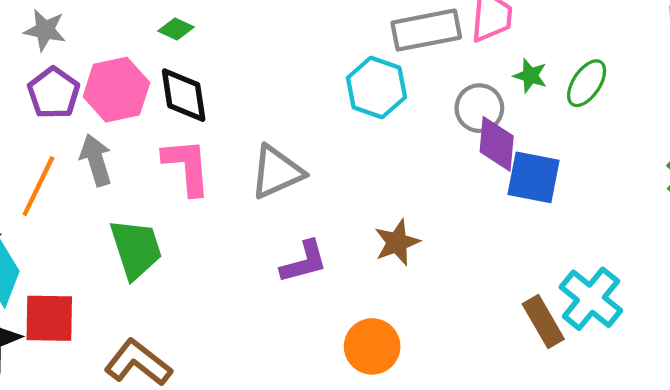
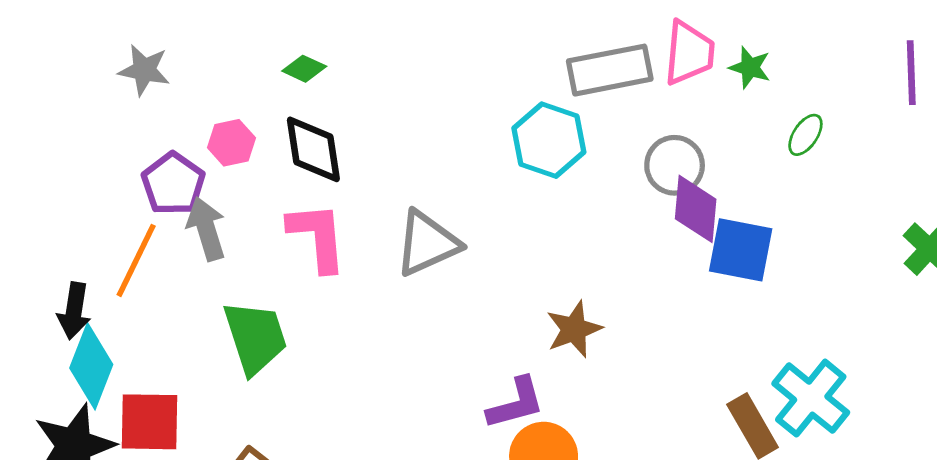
green star: (530, 76) -> (750, 67), moved
green ellipse: (587, 83) -> (805, 135), size x0.7
pink hexagon: (116, 90) -> (231, 143), size x0.6
purple pentagon: (54, 93) -> (173, 184), moved
purple L-shape: (304, 262) -> (516, 403), moved

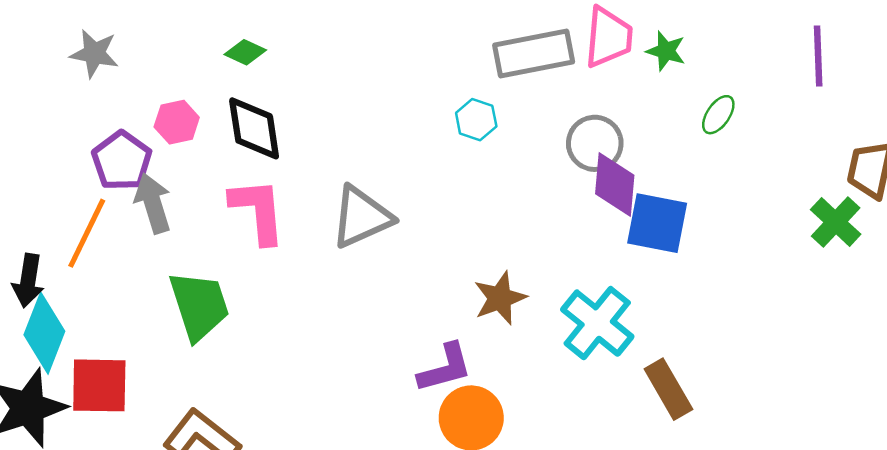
cyan hexagon: (549, 140) -> (476, 120), size x0.6
cyan cross: (811, 398) -> (597, 323), moved

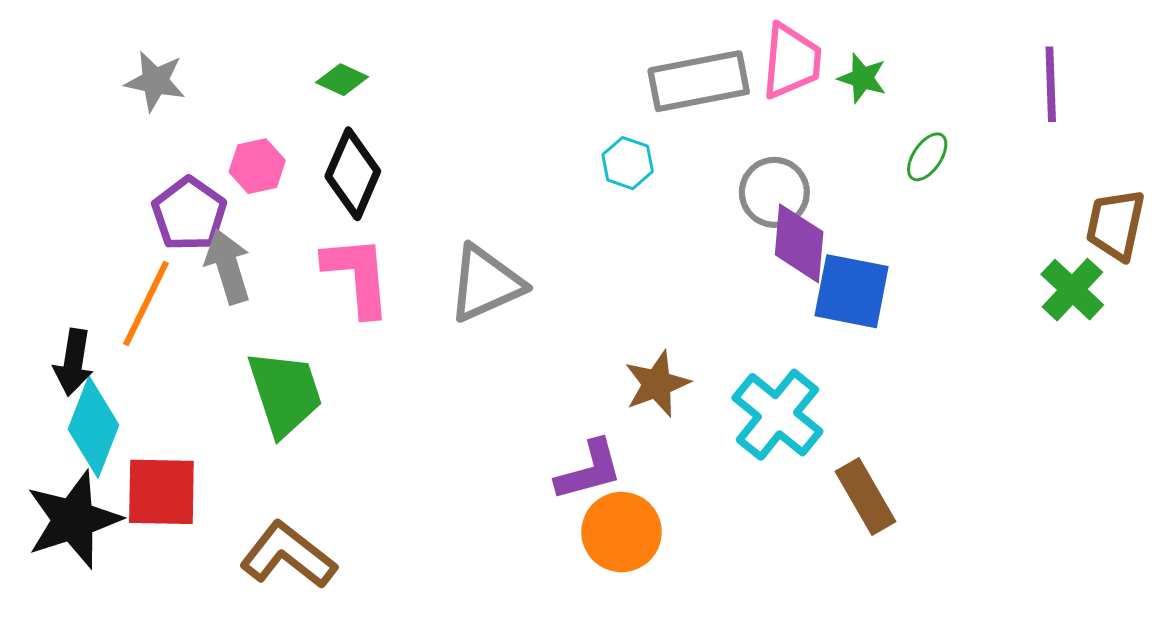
black diamond: (254, 128) -> (353, 174), turned 32

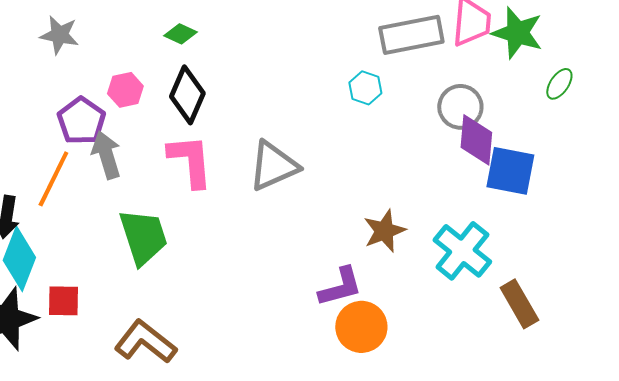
green star: (862, 78) -> (517, 33), size x1.6
red square: (161, 492) -> (63, 301), size x0.7

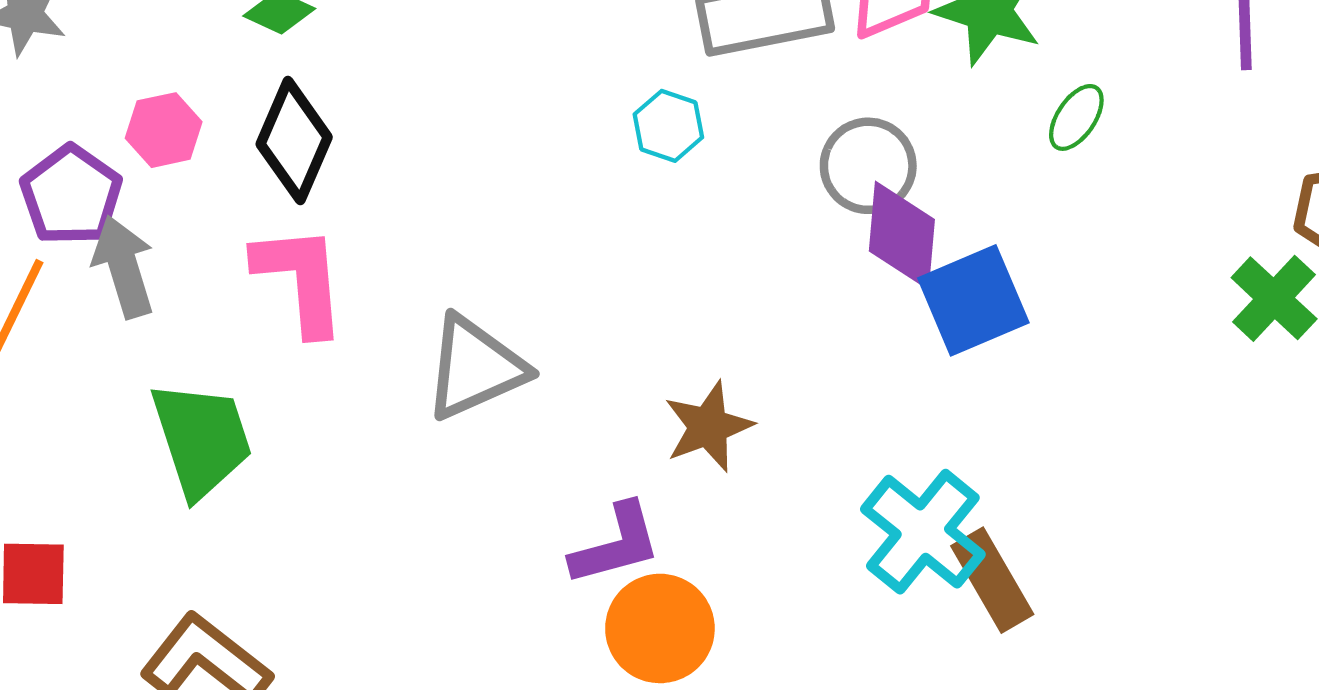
gray triangle: (273, 166) -> (475, 368), moved
blue square: (510, 171) -> (973, 300), turned -34
cyan cross: (462, 251) -> (923, 532), moved

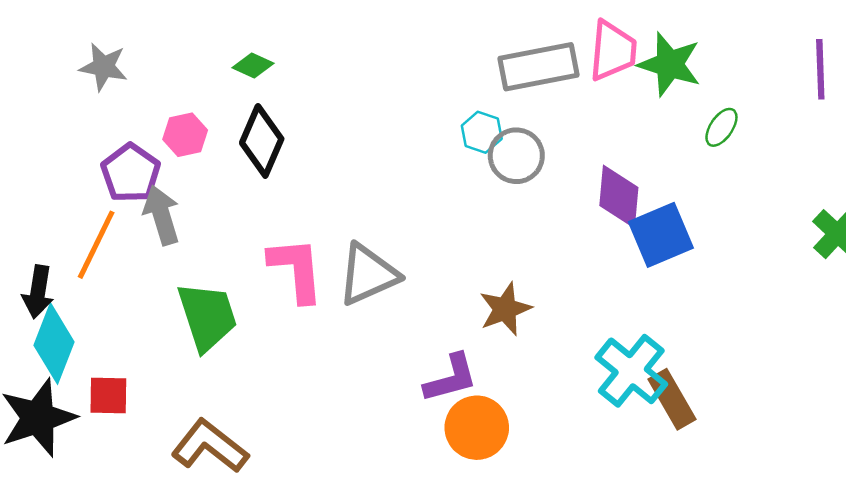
gray circle: (868, 166) -> (516, 156), moved
pink L-shape: (300, 279) -> (296, 269), moved

